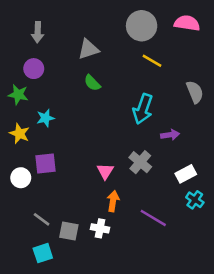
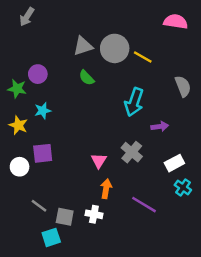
gray circle: (142, 26) -> (115, 48), moved
gray arrow: (38, 32) -> (27, 17), moved, turned 30
purple circle: (34, 69) -> (38, 74), moved
cyan square: (43, 253) -> (51, 237), moved

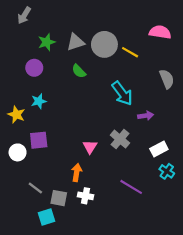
pink semicircle: (176, 22) -> (160, 32), moved
green star: (17, 89) -> (47, 42), moved, turned -30
cyan arrow: (134, 102) -> (122, 93), turned -55
orange arrow: (106, 189) -> (77, 172), moved

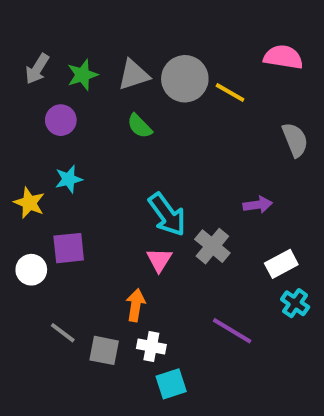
gray arrow: (24, 15) -> (37, 69), moved
cyan arrow: (122, 93) -> (167, 215), moved
cyan square: (47, 217) -> (171, 384), moved

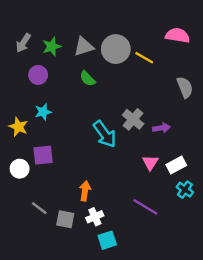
gray cross: (212, 246) -> (133, 119), moved
pink triangle: (159, 260) -> (150, 162), moved
white cross: (151, 346) -> (95, 217), turned -35

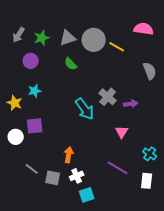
white rectangle: (176, 165) -> (147, 181), moved, turned -56

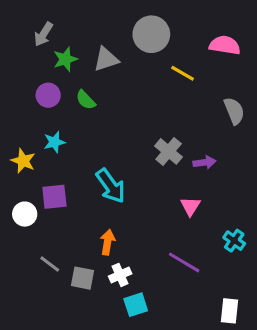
gray arrow: (19, 35) -> (43, 34), moved
gray circle: (94, 40) -> (151, 34), moved
green semicircle: (71, 64) -> (86, 100), moved
cyan arrow: (85, 109) -> (111, 186), moved
white rectangle: (147, 181) -> (229, 311), moved

